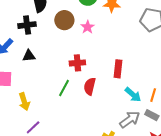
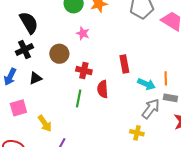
brown circle: (64, 20) -> (59, 54), moved
red cross: (77, 63) -> (84, 71), turned 35

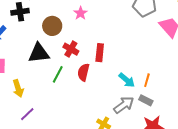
red rectangle: (124, 64) -> (100, 53), moved
black triangle: (36, 78) -> (39, 53), moved, size x1.6

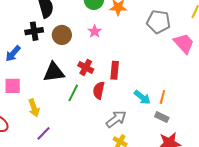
brown circle: (52, 26) -> (62, 35), moved
gray arrow: (124, 105) -> (116, 119), moved

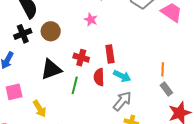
pink star: (95, 31) -> (91, 20), moved
cyan arrow: (142, 97) -> (122, 76), moved
gray rectangle: (162, 117) -> (166, 89), turned 40

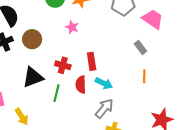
gray rectangle: (166, 89) -> (140, 47), moved

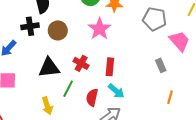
pink star: (72, 27) -> (99, 29), size x1.6
orange line: (144, 76) -> (170, 97), moved
red semicircle: (81, 85) -> (92, 97), moved
yellow arrow: (22, 117) -> (47, 106), moved

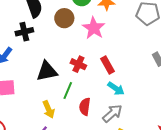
brown circle: (58, 30) -> (64, 18), moved
red rectangle: (110, 67) -> (107, 65), turned -30
red semicircle: (92, 97) -> (85, 107), moved

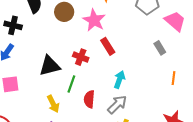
black cross: (24, 32) -> (13, 25), moved, turned 30
red rectangle: (107, 65) -> (108, 46), moved
cyan arrow: (116, 89) -> (119, 79), turned -102

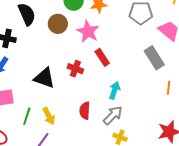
gray rectangle: (160, 48) -> (154, 58), size x1.6
black triangle: (50, 66) -> (44, 78), turned 35
green line: (71, 84) -> (27, 116), moved

